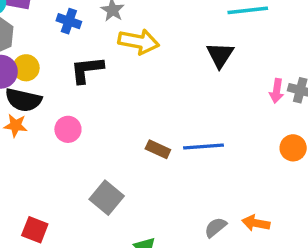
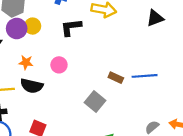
black triangle: (220, 55) -> (155, 18), turned 36
black semicircle: (23, 100) -> (32, 86), moved
gray square: (107, 198) -> (95, 102), moved

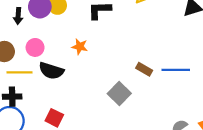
orange star: (26, 62) -> (80, 47), moved
pink circle: (59, 65) -> (35, 47), moved

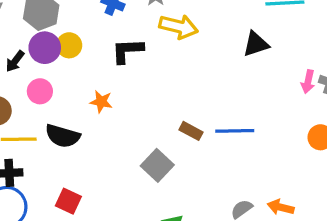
black arrow: (18, 16) -> (15, 61), turned 35
pink circle: (35, 47) -> (40, 91), moved

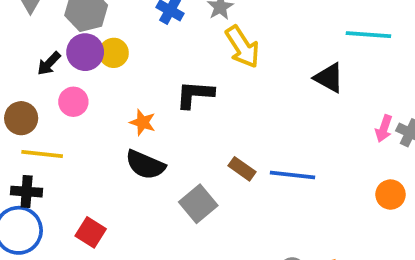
yellow arrow: (179, 27) -> (242, 47), turned 36
black triangle: (256, 44) -> (329, 78), turned 40
black L-shape: (127, 51) -> (195, 94), moved
black semicircle: (63, 136) -> (145, 165), moved

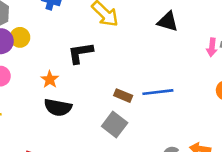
orange star: (143, 122) -> (50, 79), turned 30
gray square: (198, 204) -> (115, 125), moved

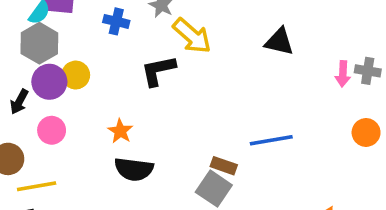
black L-shape: (80, 53) -> (158, 71), moved
brown rectangle: (123, 96) -> (224, 166), moved

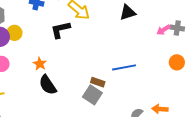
black triangle: (279, 42) -> (128, 12), turned -30
pink arrow: (343, 74) -> (163, 30), turned 56
black semicircle: (134, 169) -> (48, 85), turned 50

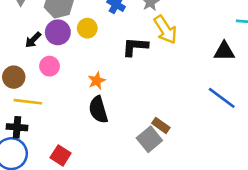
yellow circle: (14, 33) -> (87, 28), moved
blue line: (124, 67) -> (222, 98), moved, turned 30

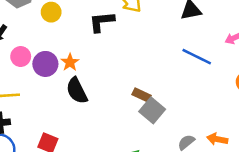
purple circle: (58, 32) -> (45, 64), moved
gray square: (149, 139) -> (152, 110), moved

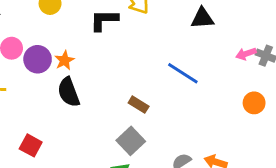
blue line: (197, 57) -> (183, 73), moved
gray square: (152, 110) -> (131, 141), moved

